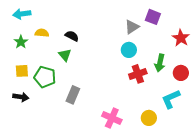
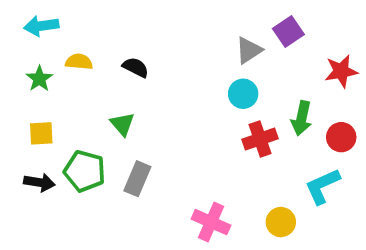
purple square: (153, 17) -> (288, 32), turned 35
red star: (181, 38) -> (341, 71), turned 30
green triangle: (65, 55) -> (122, 124), moved
green pentagon: (45, 77) -> (85, 171), moved

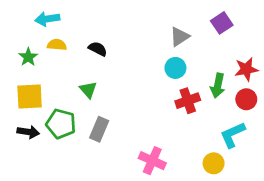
cyan arrow: (41, 26) -> (47, 19), moved
purple square: (288, 32) -> (222, 23), moved
red star: (341, 71) -> (246, 69), moved
yellow square: (41, 133) -> (30, 97), size x1.5
yellow circle: (281, 222) -> (214, 163), moved

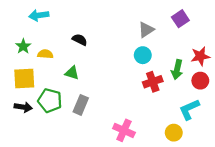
yellow semicircle: (57, 45) -> (45, 54), moved
green triangle: (88, 90) -> (72, 73), turned -32

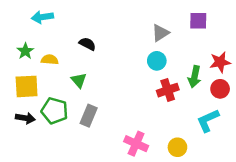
purple square: (180, 19) -> (198, 21), turned 35
green triangle: (72, 73) -> (79, 80), turned 32
yellow circle: (174, 133) -> (177, 147), moved

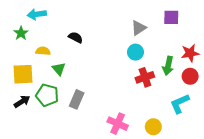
green star: (25, 51) -> (21, 33), moved
green triangle: (79, 80) -> (59, 69), moved
black arrow: (25, 118) -> (22, 101), turned -42

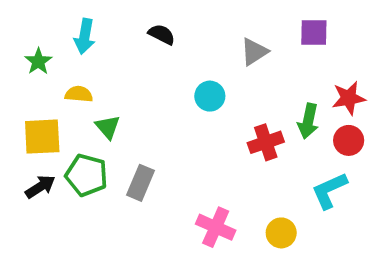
cyan arrow: (37, 14) -> (85, 36), moved, turned -72
black semicircle: (76, 37) -> (162, 34), moved
cyan circle: (135, 52) -> (210, 96), moved

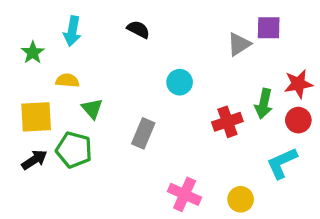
gray triangle: (254, 52) -> (239, 44), moved
gray rectangle: (140, 183) -> (143, 133), moved

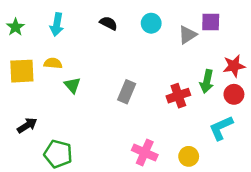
green star: (33, 52) -> (15, 27), moved
cyan circle: (180, 82) -> (151, 23), moved
yellow square: (36, 117) -> (22, 71), moved
gray rectangle: (143, 133) -> (127, 92), moved
green pentagon: (74, 150) -> (58, 154), moved

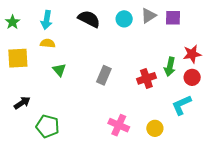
black semicircle: (109, 23) -> (89, 19), size x1.5
gray triangle: (187, 35) -> (149, 16), moved
yellow semicircle: (53, 63) -> (48, 43), moved

